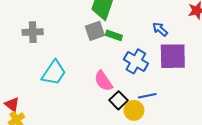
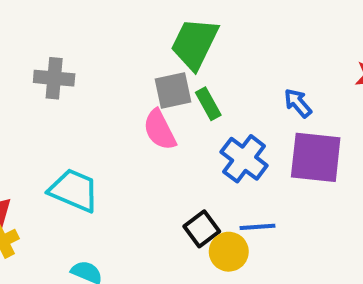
green rectangle: (114, 35) -> (208, 104), turned 35
cyan trapezoid: (54, 73) -> (74, 190), moved, turned -108
pink semicircle: (103, 81) -> (160, 130), moved

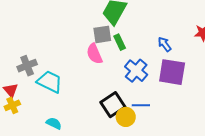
gray cross: (54, 78) -> (27, 66), moved, turned -30
black square: (202, 229) -> (113, 105), size x1.4

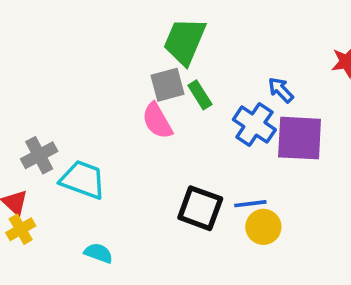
blue cross: (136, 71) -> (254, 125), moved
black square: (113, 105) -> (200, 208), turned -30
yellow circle: (126, 117) -> (263, 227), moved

